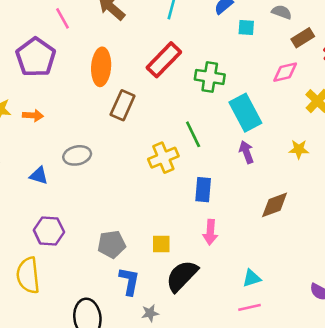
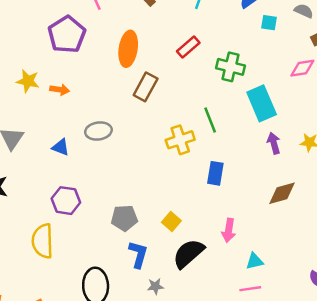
red rectangle: (164, 60) -> (188, 47), size x0.7
purple arrow: (246, 152) -> (274, 143), moved
pink arrow: (210, 232) -> (229, 230), moved
yellow square: (161, 244) -> (171, 222), turned 36

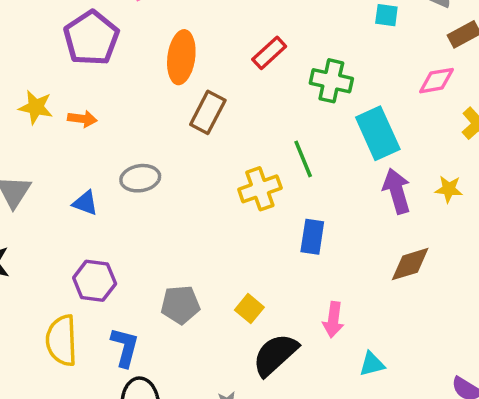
purple arrow: (274, 143) -> (397, 191), size x1.4
blue L-shape: (138, 254) -> (125, 347), moved

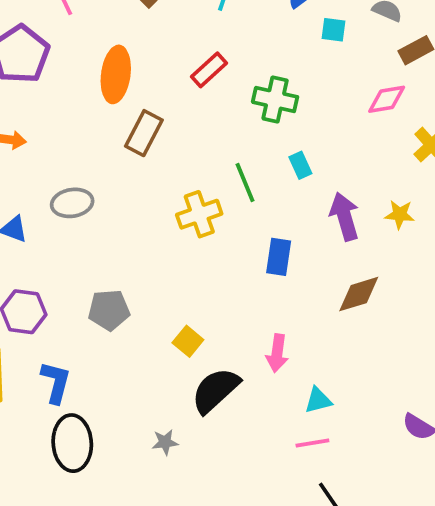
cyan rectangle: (378, 133) -> (300, 165), moved, size x0.5
blue rectangle: (312, 237) -> (279, 257), moved
gray pentagon: (180, 305) -> (109, 310), moved

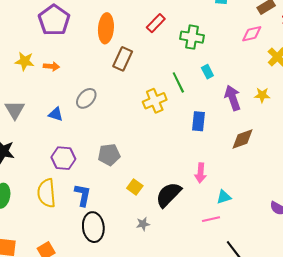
gray ellipse: (72, 203) -> (86, 98), turned -35
yellow square: (188, 341) -> (135, 187), moved
pink line: (312, 443) -> (211, 219), moved

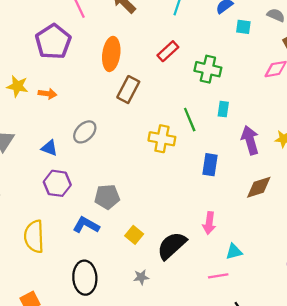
cyan rectangle: (207, 72) -> (223, 109), turned 32
yellow cross: (155, 101) -> (162, 139), turned 30
purple hexagon: (63, 158) -> (57, 183), moved
blue L-shape: (83, 195) -> (86, 225), moved, turned -75

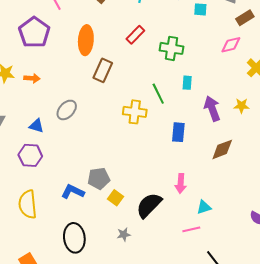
purple hexagon: (57, 183) -> (30, 155), moved
gray pentagon: (107, 197) -> (99, 178), moved

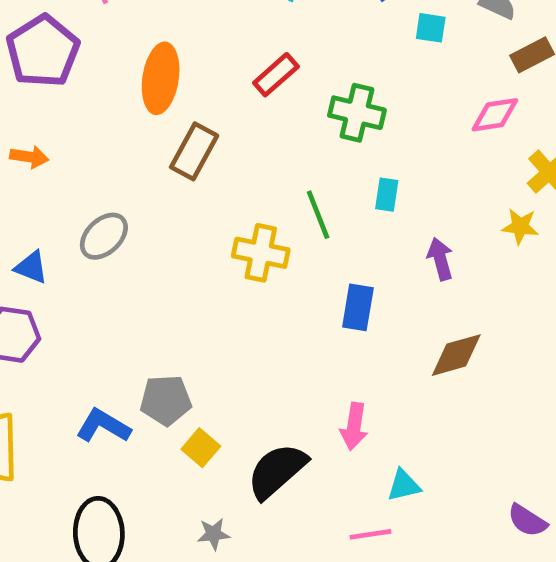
yellow star: (241, 106) -> (520, 226), moved
purple arrow: (212, 109) -> (440, 259), size x0.7

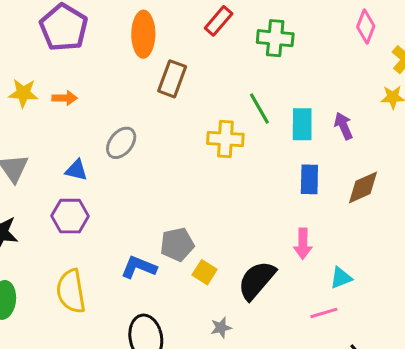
pink diamond: (495, 115) -> (366, 27), turned -52
cyan rectangle: (387, 195) -> (302, 124), moved, size x1.5
blue rectangle: (358, 307) -> (309, 179), moved

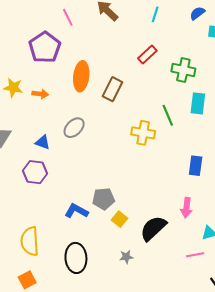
orange ellipse: (143, 34) -> (81, 76), moved
cyan rectangle: (302, 124) -> (198, 103), moved
yellow semicircle: (71, 291) -> (30, 241), moved

